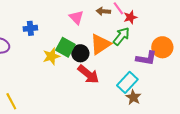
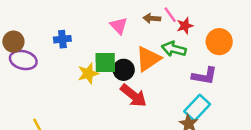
green arrow: (121, 36) -> (174, 49), turned -114
green square: (65, 47) -> (105, 62), turned -30
orange circle: (162, 47) -> (219, 42), moved
cyan rectangle: (127, 82) -> (197, 108), moved

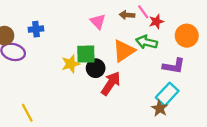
blue cross: (62, 39) -> (36, 29), moved
black circle: (124, 70) -> (96, 68), moved
red arrow: (133, 95) -> (111, 83), turned -95

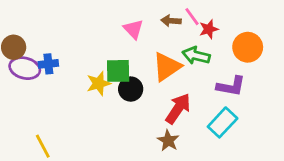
blue cross: (36, 29) -> (48, 64), moved
red arrow: (111, 83) -> (178, 109), moved
brown star: (160, 108) -> (168, 141), moved

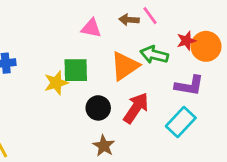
pink triangle: (133, 29) -> (91, 28), turned -35
red star: (209, 29) -> (186, 41), moved
black circle: (131, 89) -> (98, 108), moved
brown star: (168, 141) -> (104, 146), moved

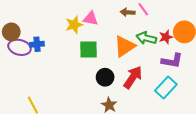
pink triangle: (91, 28) -> (91, 18), moved
red star: (186, 41) -> (166, 37), moved
yellow star: (56, 83) -> (74, 25), moved

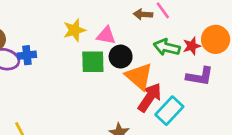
pink triangle: (91, 18) -> (106, 35), moved
orange triangle: (125, 46) -> (139, 76), moved, turned -45
black circle: (105, 77) -> (121, 57), moved
cyan rectangle: (166, 88) -> (169, 111), moved

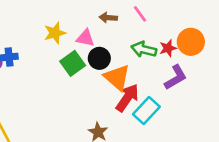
brown arrow: (143, 14) -> (108, 18), moved
green square: (93, 62) -> (73, 63), turned -35
purple L-shape: (200, 76) -> (176, 77), turned -40

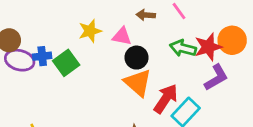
red star: (168, 48) -> (208, 47), size x1.5
green square: (73, 63) -> (66, 63), moved
orange triangle: (117, 77) -> (138, 83), moved

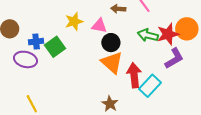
purple ellipse: (20, 60) -> (26, 59), moved
red arrow: (166, 99) -> (134, 75), turned -40

